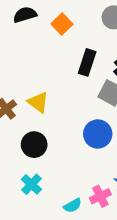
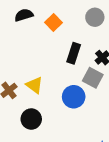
blue circle: (98, 134) -> (74, 97), moved

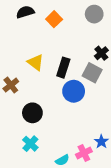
black rectangle: (74, 53) -> (63, 68), moved
yellow triangle: (34, 85) -> (36, 62), moved

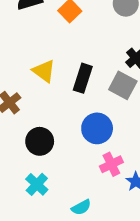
blue circle: (74, 91) -> (97, 128), moved
pink cross: (84, 153) -> (111, 164), moved

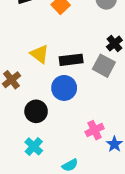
black rectangle: (83, 78) -> (71, 60), turned 65
blue circle: (97, 128) -> (64, 88), moved

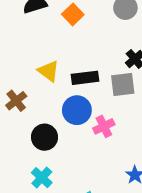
gray square: (104, 66) -> (123, 85), turned -35
pink cross: (95, 130) -> (104, 126), moved

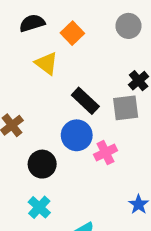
yellow triangle: (49, 71) -> (46, 63), moved
black rectangle: (85, 78) -> (85, 101), turned 50

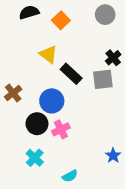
yellow triangle: (46, 63) -> (48, 54), moved
blue circle: (77, 135) -> (52, 101), moved
pink cross: (105, 153) -> (61, 129), moved

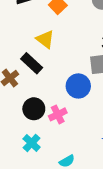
black rectangle: (71, 74) -> (32, 63), moved
blue circle: (52, 101) -> (78, 86), moved

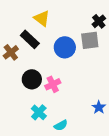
blue circle: (78, 86) -> (65, 47), moved
cyan cross: (32, 143) -> (39, 112), moved

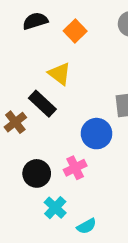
blue circle: (65, 47) -> (97, 134), moved
black circle: (32, 79) -> (37, 173), moved

